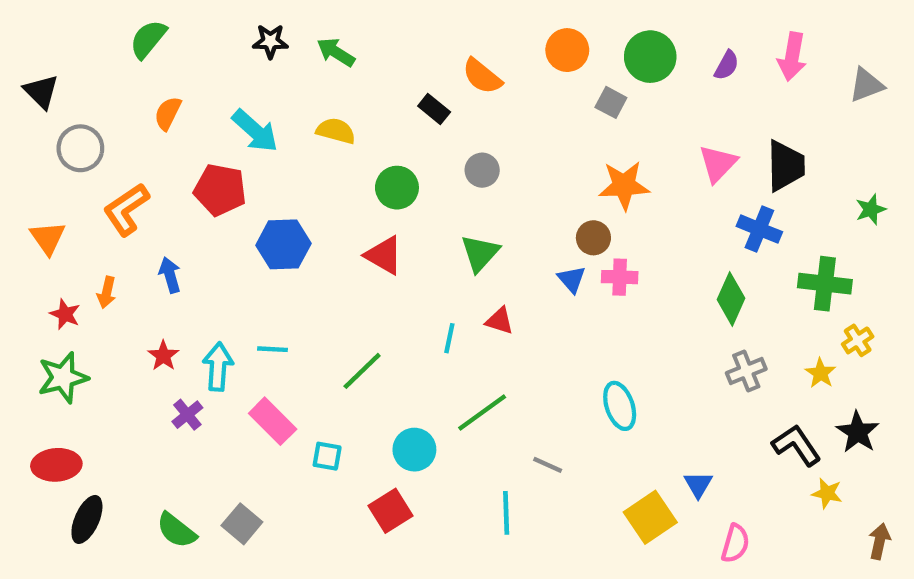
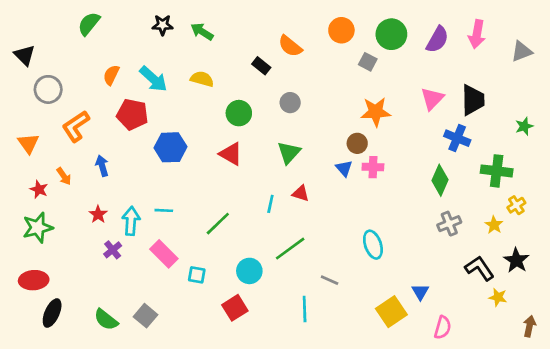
purple semicircle: (727, 65) -> (437, 39), size x1.5
orange semicircle: (168, 113) -> (111, 75), moved
orange arrow: (107, 292) -> (64, 176), turned -48

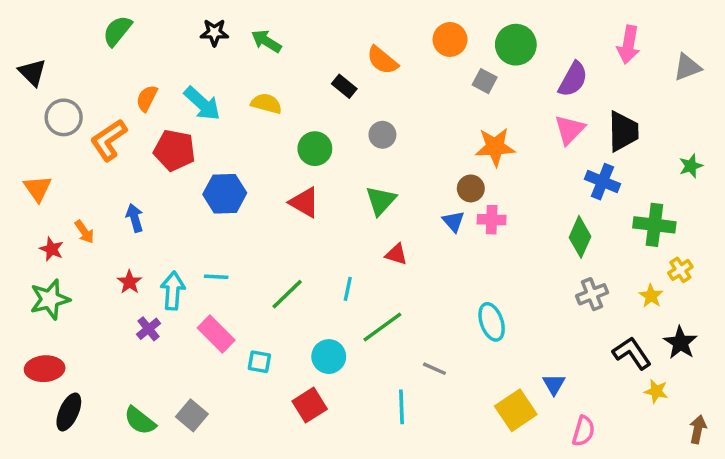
purple semicircle: (437, 39) -> (573, 79), moved
orange L-shape: (76, 126) -> (109, 140), moved
cyan line: (270, 204) -> (348, 289), moved

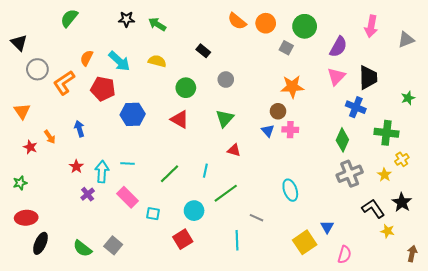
orange semicircle: (382, 60) -> (237, 21), moved
gray cross: (592, 294) -> (350, 174), size x1.4
green star: (50, 299) -> (20, 183), moved, size x0.6

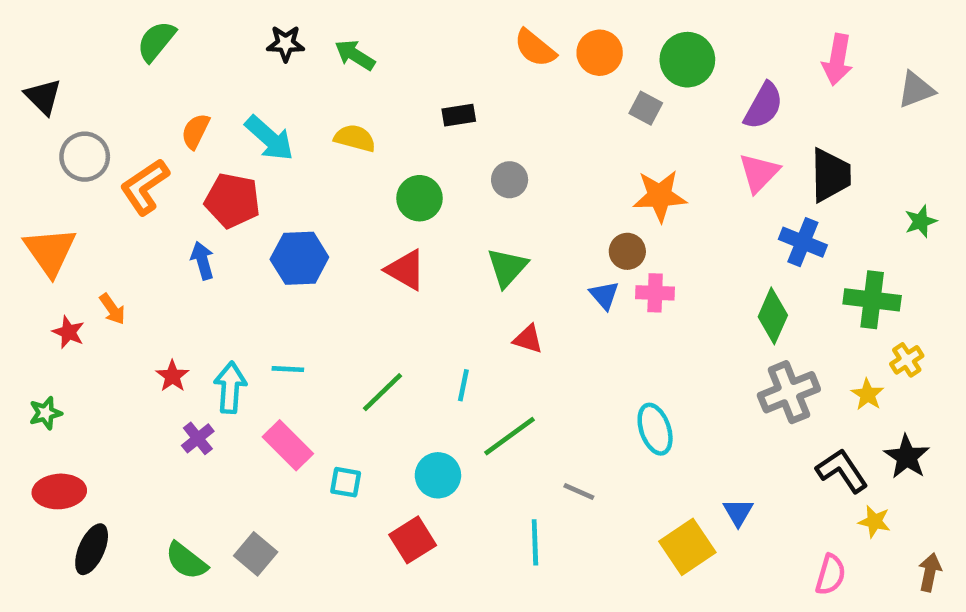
black rectangle: (203, 51) -> (459, 115), turned -48
orange triangle: (22, 111) -> (50, 251), size x1.4
blue arrow: (79, 129) -> (202, 261), moved
pink semicircle: (345, 255) -> (831, 575), moved

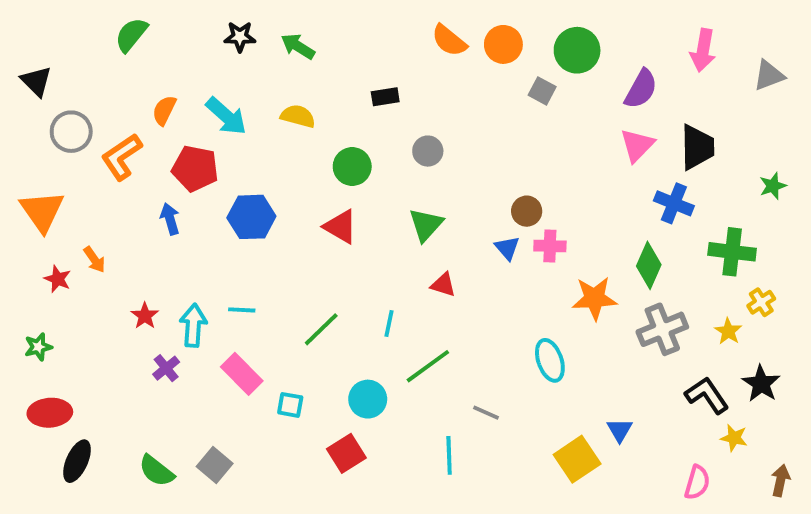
orange star: (660, 196) -> (594, 298), moved

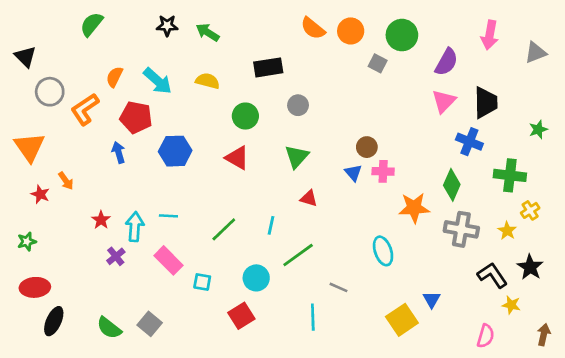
black rectangle: (385, 97) -> (268, 67), size x1.5
gray cross: (662, 329) -> (461, 229), turned 32

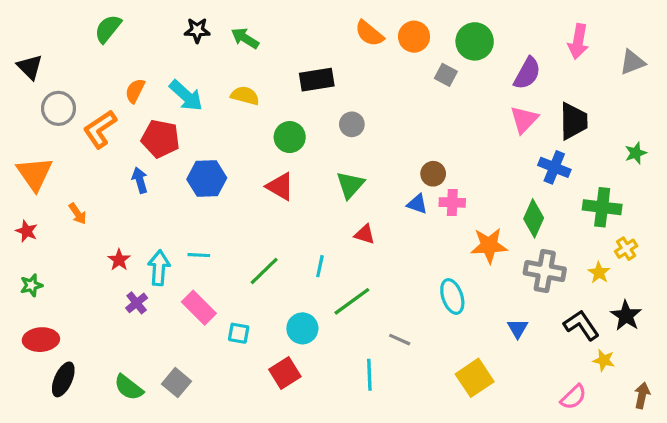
blue triangle: (353, 173) -> (417, 204), turned -30
red star: (40, 194) -> (27, 231), moved
blue triangle: (432, 300) -> (518, 328), moved
pink semicircle: (486, 336) -> (573, 397), turned 30

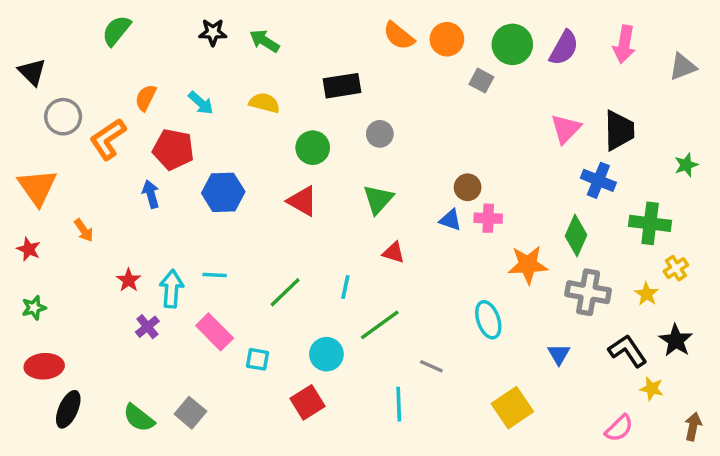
purple semicircle: (527, 73) -> (564, 48), moved
cyan arrow: (186, 96) -> (201, 103), size x0.7

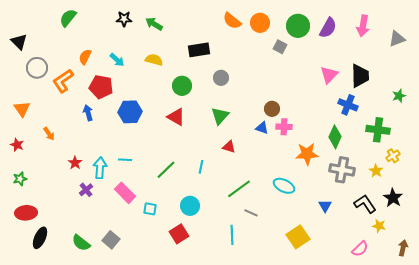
orange triangle: (37, 187) -> (22, 109), size x0.7
cyan ellipse: (488, 320) -> (284, 186), turned -45
green line: (380, 325) -> (239, 189), moved

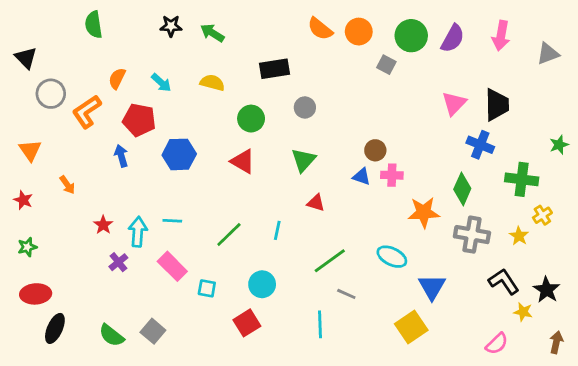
green semicircle: (68, 18) -> (94, 25), turned -48
green star: (399, 96) -> (559, 145), moved
black star: (393, 198) -> (547, 290), moved
blue triangle: (325, 206) -> (432, 287), moved, size x1.5

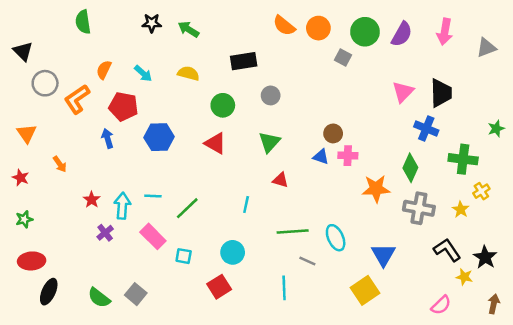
green line: (229, 235) -> (187, 208), moved
cyan ellipse: (392, 257) -> (336, 238), moved, turned 40
green line: (330, 261) -> (293, 232), turned 32

